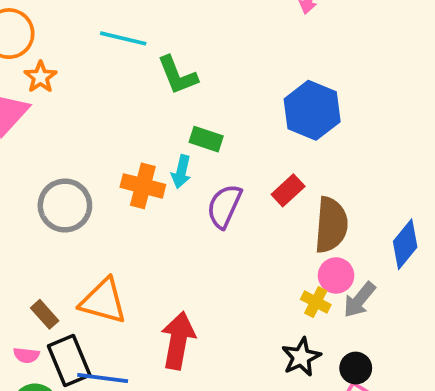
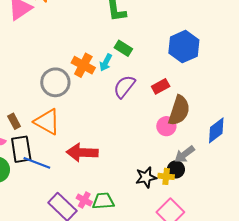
gray circle: (65, 205) -> (55, 82), moved
pink circle: (336, 275) -> (166, 126), moved
yellow cross: (316, 302) -> (166, 176), moved, turned -35
red arrow: (178, 340) -> (82, 153), turned -112
black circle: (356, 368) -> (176, 169), moved

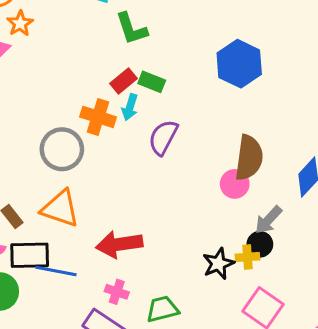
red rectangle: (161, 86) -> (123, 81), moved
black rectangle: (21, 149) -> (30, 255), turned -72
pink cross: (84, 200) -> (117, 292), moved

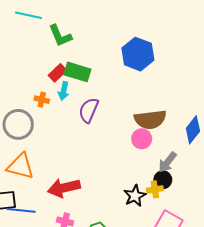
green rectangle: (152, 82) -> (77, 72), size x1.4
orange cross: (98, 117) -> (42, 100), size x0.6
brown semicircle: (249, 158) -> (150, 120), turned 80

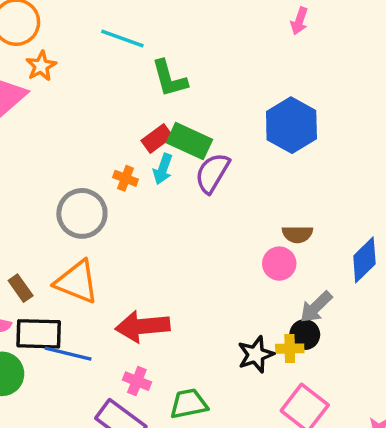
purple semicircle: (89, 110) -> (212, 173), moved
brown semicircle: (150, 120) -> (297, 234), size x0.6

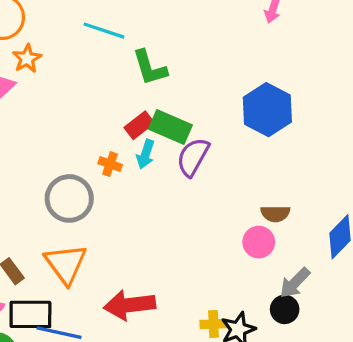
orange triangle: (77, 282) -> (66, 264), turned 33
yellow cross: (290, 349) -> (214, 324), moved

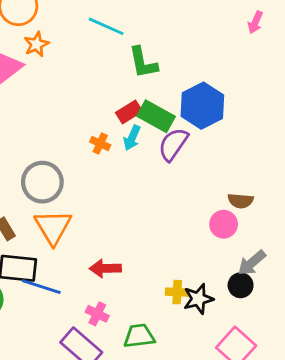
blue hexagon: (267, 110) -> (202, 106), moved
gray circle: (69, 198) -> (42, 182), moved
red arrow: (130, 305) -> (105, 268), size x0.7

